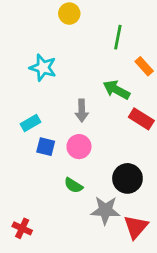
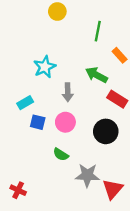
cyan star: (43, 68) -> (45, 67), moved, turned 30
black circle: (127, 178) -> (106, 131), moved

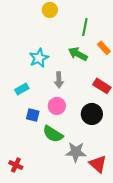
green arrow: (97, 75) -> (78, 54), moved
blue square: (38, 122) -> (33, 115), moved
green semicircle: (61, 154) -> (53, 134), size x1.5
red triangle: (113, 189) -> (98, 164), turned -30

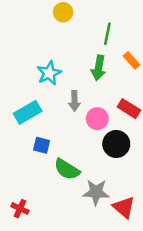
green arrow: (78, 54) -> (99, 68), turned -108
cyan rectangle: (22, 89) -> (28, 112), size x1.5
pink circle: (57, 106) -> (97, 119), moved

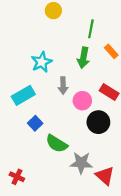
blue square: (42, 145) -> (35, 123), turned 32

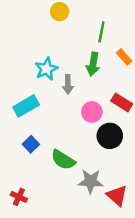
gray arrow: (63, 86) -> (68, 84), moved
blue square: (35, 123) -> (31, 144), moved

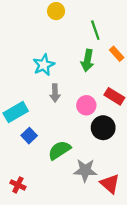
green line: (101, 32) -> (95, 30), turned -30
gray arrow: (68, 84) -> (55, 93), moved
cyan rectangle: (26, 106) -> (16, 112), moved
green semicircle: (63, 160) -> (59, 150), turned 115

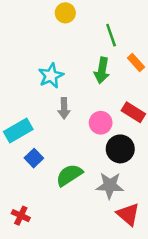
gray star: (85, 170) -> (110, 186), moved

